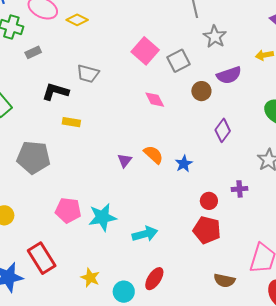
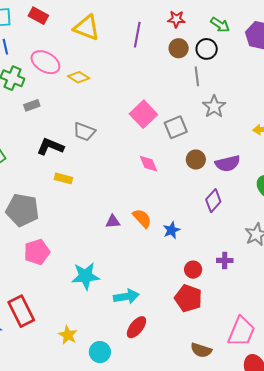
purple semicircle: (229, 75) -> (228, 163), moved
purple triangle: (125, 161) -> (113, 222), turned 42
pink pentagon: (68, 210) -> (37, 252), moved, turned -30
red ellipse: (154, 279) -> (136, 327), moved

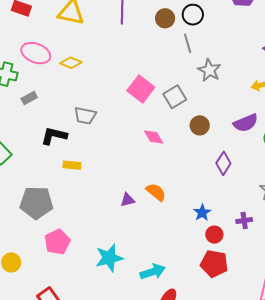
purple semicircle: (228, 163) -> (246, 123), moved
blue star: (171, 230) -> (202, 213), moved

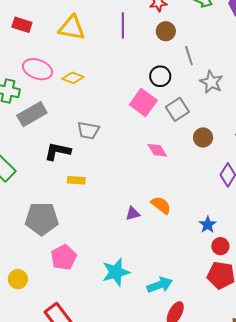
black circle: (193, 15) -> (160, 76), moved
gray rectangle: (29, 98) -> (32, 114), size x1.8

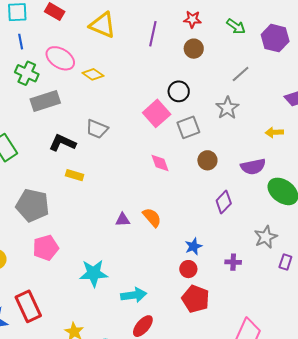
gray line: (189, 56) -> (241, 74), moved, turned 54
red circle: (220, 246) -> (188, 269), moved

